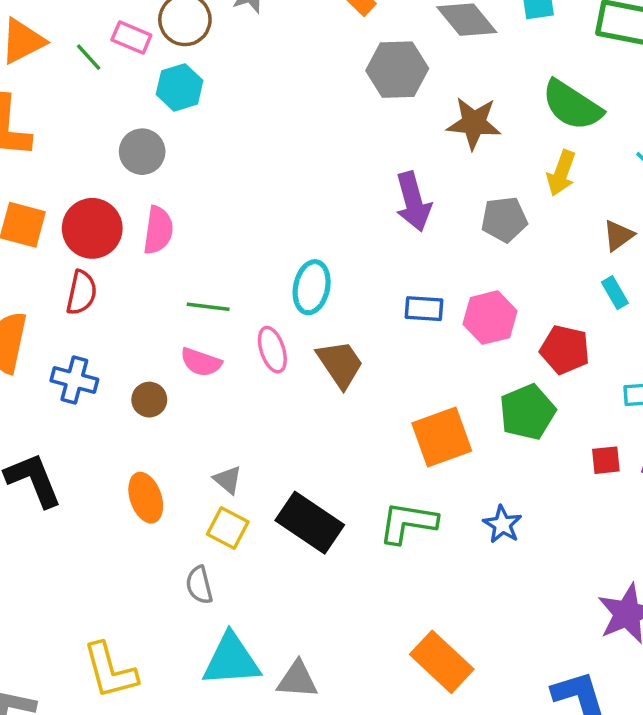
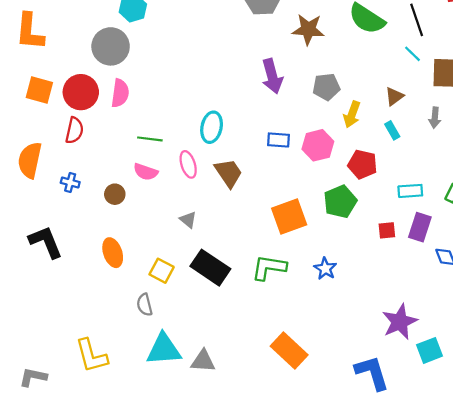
gray circle: (142, 152) -> (111, 46), size x1.4
yellow arrow: (561, 173) -> (352, 114), moved
blue cross: (74, 380) -> (70, 182), size x0.7
gray triangle: (228, 480) -> (188, 220), moved

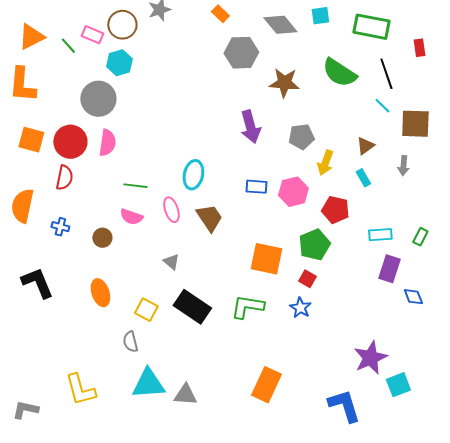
orange square: (289, 216) -> (266, 259), turned 32
red square: (387, 230) -> (307, 279), moved, turned 36
orange rectangle: (289, 350) -> (266, 385), turned 72

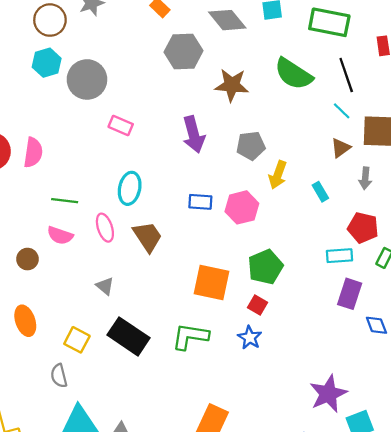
pink rectangle: (92, 35) -> (121, 126), moved
gray circle: (98, 99) -> (87, 79), moved
brown triangle: (365, 146) -> (341, 148), moved
red pentagon: (335, 210) -> (363, 228), moved

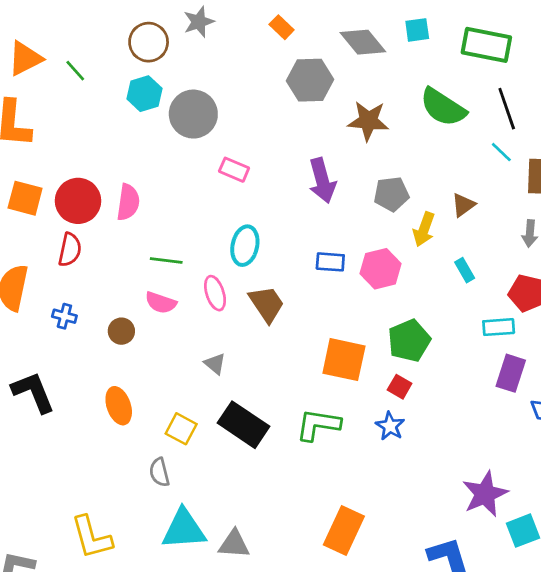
brown triangle: (341, 148) -> (463, 205), moved
cyan rectangle: (320, 192) -> (465, 270), moved

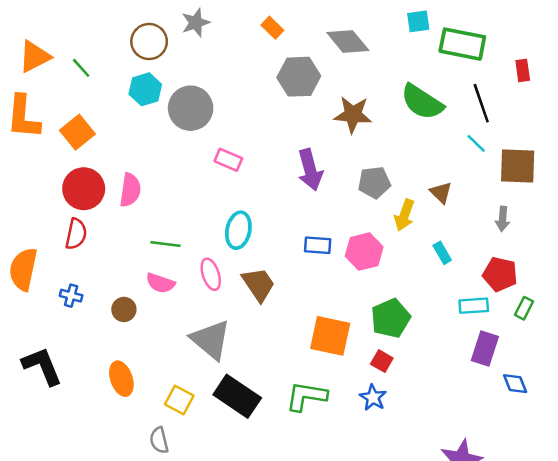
cyan square: (417, 30) -> (418, 21), moved
orange square: (25, 198) -> (77, 132), moved, turned 36
brown triangle: (463, 205) -> (441, 192), turned -40
gray triangle: (215, 364) -> (211, 340), size x2.0

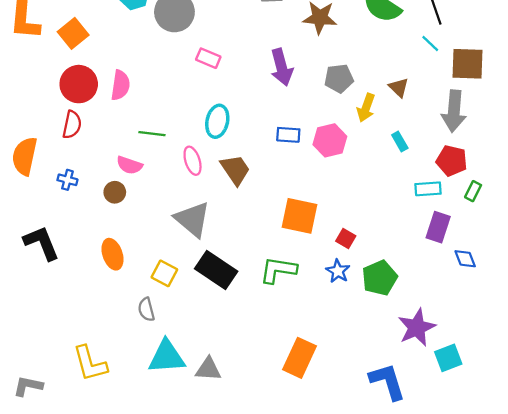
gray arrow: (503, 219) -> (454, 111), size x1.8
pink semicircle: (160, 283) -> (129, 165), moved
green pentagon: (391, 318) -> (380, 278), moved

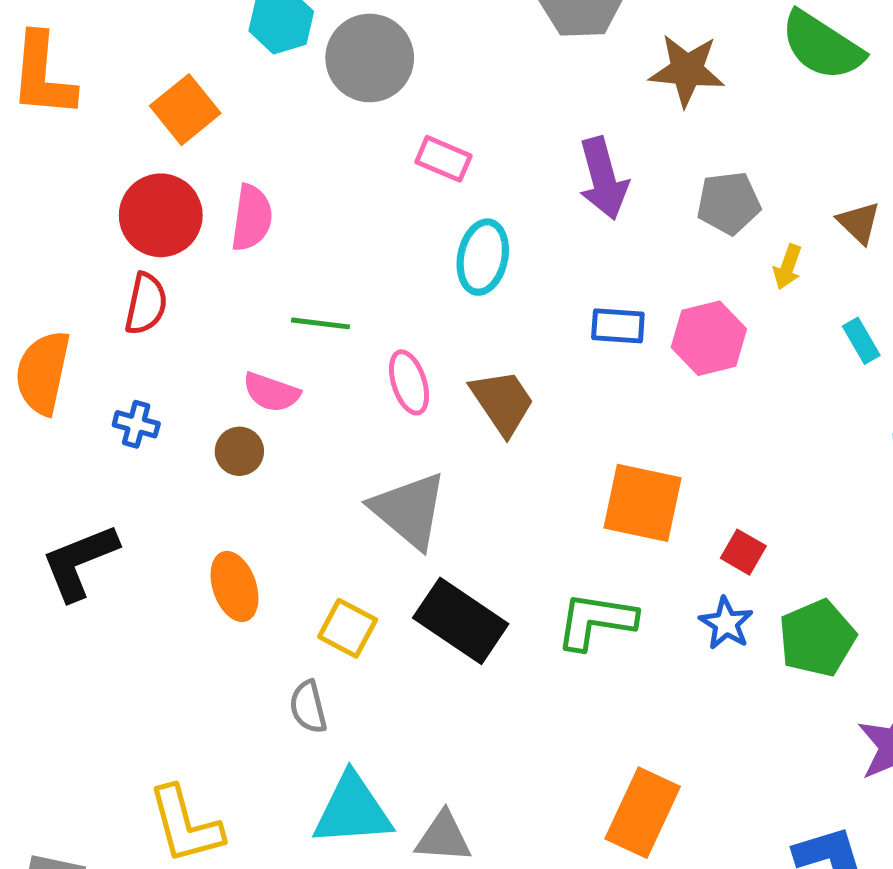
orange square: (73, 33) -> (185, 110), moved
yellow arrow: (366, 108) -> (788, 267), size x0.7
cyan ellipse: (217, 121) -> (483, 257), moved
black L-shape: (42, 243) -> (80, 562), turned -90

